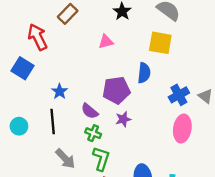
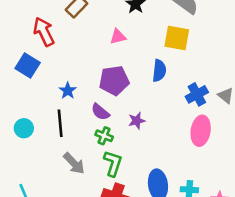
purple pentagon: (116, 90) -> (114, 81), moved

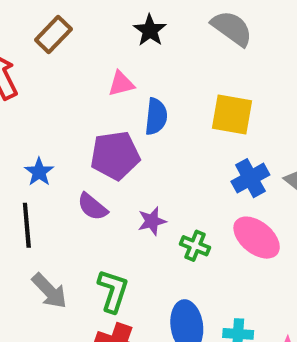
yellow square: (177, 38) -> (232, 114), moved
blue semicircle: (159, 71) -> (156, 117), moved
pink ellipse: (201, 131) -> (257, 238), turned -60
green cross: (104, 136) -> (195, 246), moved

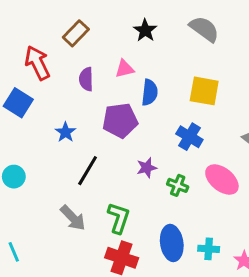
blue cross: (250, 178) -> (189, 137), moved, turned -30
purple semicircle: (92, 207) -> (86, 79), moved, turned 50
black line: (27, 225) -> (88, 171), moved, turned 36

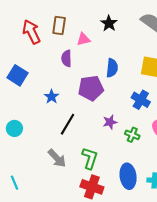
brown rectangle: (76, 33) -> (59, 25), turned -36
red arrow: (37, 63) -> (31, 32), moved
pink triangle: (125, 69) -> (83, 39), moved

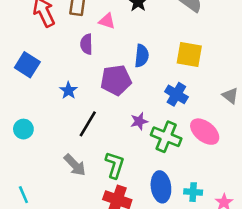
pink triangle: (83, 39) -> (107, 21), turned 32
green cross: (132, 135) -> (166, 137), size x1.6

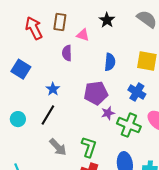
purple pentagon: (116, 80) -> (96, 93), moved
black line: (88, 124) -> (48, 115), moved

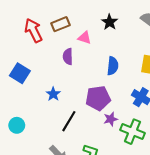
brown rectangle: (60, 22) -> (61, 24), turned 60
black line: (48, 115) -> (69, 121), moved

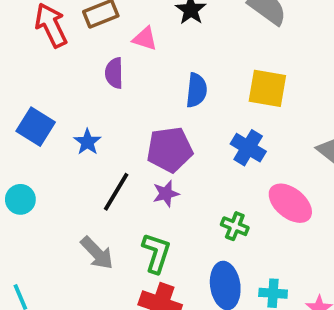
blue square: (20, 73) -> (36, 127), moved
purple star: (111, 119) -> (166, 194), moved
green cross: (132, 132) -> (235, 226), moved, size x0.6

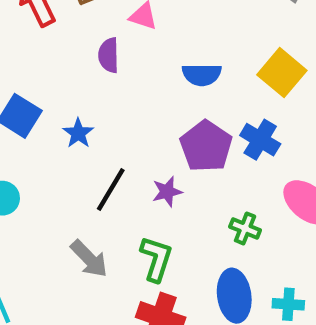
yellow square: (267, 88) -> (282, 73), turned 30
blue semicircle: (196, 90) -> (202, 75), turned 84
purple pentagon: (170, 150) -> (206, 146), moved, turned -30

